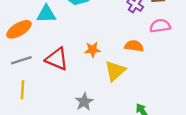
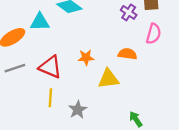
pink semicircle: (160, 26) -> (154, 34), turned 114
yellow triangle: (115, 71) -> (108, 79), turned 35
yellow line: (22, 90) -> (50, 98), moved

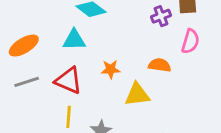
purple cross: (129, 12) -> (161, 16), turned 35
cyan triangle: (40, 22) -> (74, 40), moved

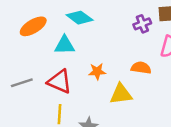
orange ellipse: (24, 46) -> (33, 26), moved

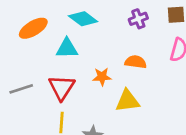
purple cross: (142, 24) -> (138, 19), moved
orange semicircle: (141, 68) -> (136, 62), moved
red triangle: (59, 82) -> (62, 87), turned 40

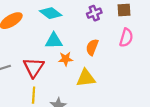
cyan triangle: (67, 48) -> (54, 41), moved
orange semicircle: (136, 62) -> (92, 47), turned -77

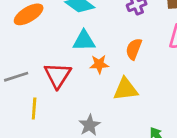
yellow line: (34, 95) -> (34, 109), moved

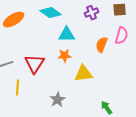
cyan triangle: (84, 41) -> (67, 35), moved
orange semicircle: (134, 49) -> (102, 45), moved

